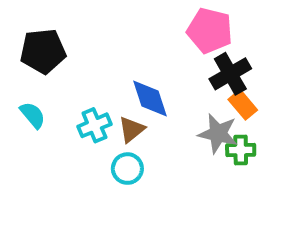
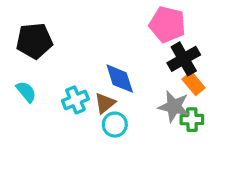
cyan circle: (127, 169) -> (115, 125), moved

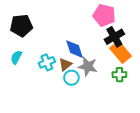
orange rectangle: (194, 83) -> (120, 52), size x1.5
cyan semicircle: (26, 92) -> (16, 57), turned -112
gray star: (174, 106) -> (88, 66), moved

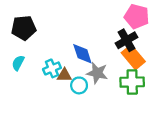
pink pentagon: (104, 15) -> (137, 17), moved
brown triangle: (65, 64) -> (64, 75), moved, turned 40
green cross: (119, 75) -> (132, 82), size x1.5

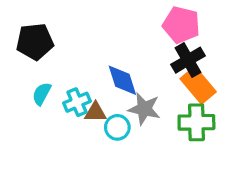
pink pentagon: (137, 17) -> (181, 25), moved
cyan semicircle: (18, 63) -> (42, 94), moved

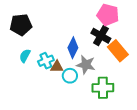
black cross: (188, 60) -> (101, 36), moved, turned -30
blue diamond: (122, 80) -> (73, 48), turned 45
green cross: (196, 122) -> (103, 88), moved

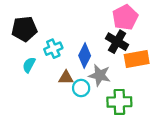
pink pentagon: (108, 15) -> (125, 17), turned 30
orange rectangle: (118, 51) -> (137, 59), turned -60
cyan cross: (46, 61) -> (53, 49), moved

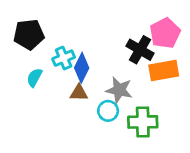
pink pentagon: (125, 17) -> (165, 33), moved
blue diamond: (85, 56) -> (82, 68), moved
cyan circle: (81, 88) -> (108, 111), moved

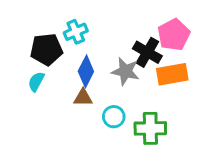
black pentagon: (29, 34) -> (46, 49), moved
cyan cross: (64, 58) -> (76, 32), moved
gray star: (119, 90) -> (125, 71), moved

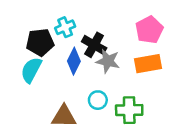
black cross: (147, 52) -> (94, 45), moved
cyan semicircle: (36, 82) -> (31, 70), size x1.5
brown triangle: (83, 98) -> (64, 116), moved, size x1.5

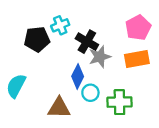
blue diamond: (74, 61) -> (78, 76), moved
gray star: (108, 61) -> (100, 57), turned -30
cyan semicircle: (31, 70) -> (16, 86), moved

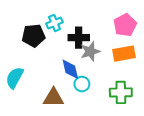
black cross: (87, 42) -> (79, 38), turned -30
blue diamond: (78, 76) -> (70, 69), turned -40
green cross: (119, 102) -> (121, 92), moved

